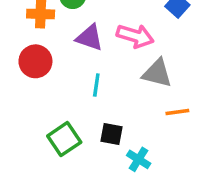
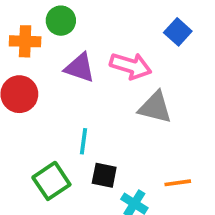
cyan line: (96, 85) -> (83, 141), moved
orange line: (177, 112) -> (178, 183), moved

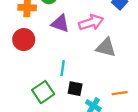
pink arrow: (131, 66) -> (91, 22), turned -35

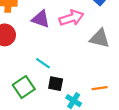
gray triangle: (106, 48) -> (100, 38), moved
cyan line: (63, 68) -> (43, 63), turned -63

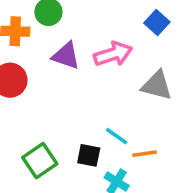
cyan line: (43, 63) -> (117, 136), moved
orange line: (100, 88) -> (145, 154), moved

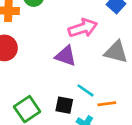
purple triangle: (66, 56) -> (66, 56), moved

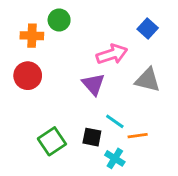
purple triangle: (66, 56) -> (93, 84), turned 30

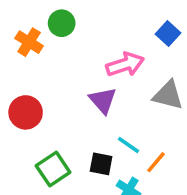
orange cross: (32, 36) -> (29, 42), turned 30
red circle: (28, 76) -> (26, 112), moved
orange line: (138, 136) -> (156, 162), turned -42

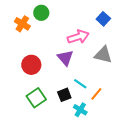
red circle: (26, 112) -> (31, 65), moved
black square: (101, 164) -> (64, 95), turned -32

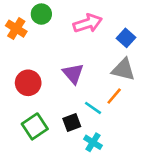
blue square: (103, 19) -> (126, 38), moved
pink arrow: (78, 37) -> (88, 23), moved
orange line: (96, 94) -> (114, 96), moved

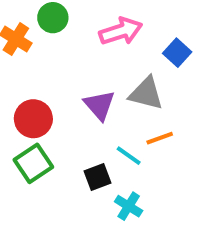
gray triangle: (123, 70) -> (146, 93), moved
orange line: (114, 96) -> (160, 138), turned 30
green square: (35, 126) -> (33, 163), moved

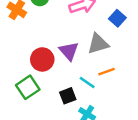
gray triangle: (146, 93) -> (98, 44), turned -30
red circle: (33, 119) -> (42, 59), moved

